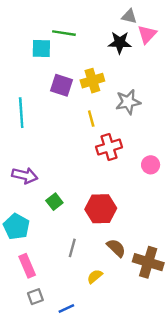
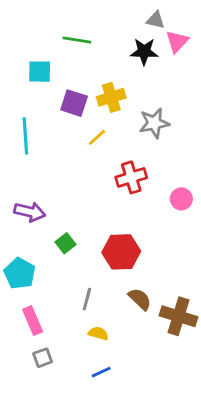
cyan square: (41, 48) -> (40, 72), moved
yellow line: (91, 119) -> (97, 137), moved, turned 63
yellow semicircle: (95, 276) -> (98, 333), moved, turned 56
blue line: (66, 308) -> (101, 372), moved

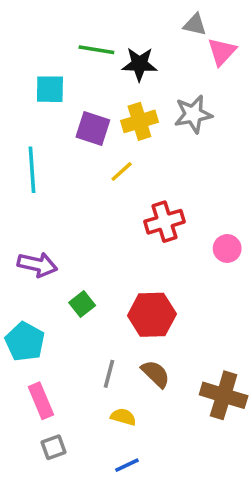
black star: (144, 52) -> (139, 64), moved
gray star: (154, 123) -> (193, 114), moved
brown semicircle: (140, 299) -> (156, 374), moved

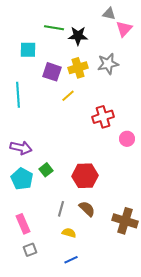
red cross: (164, 222) -> (103, 117), moved
cyan pentagon: (25, 342) -> (22, 179), moved

